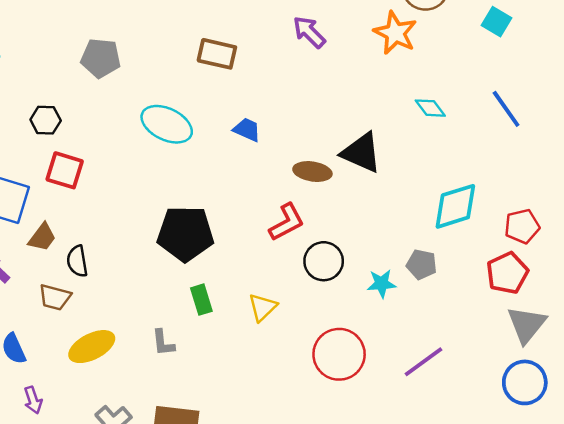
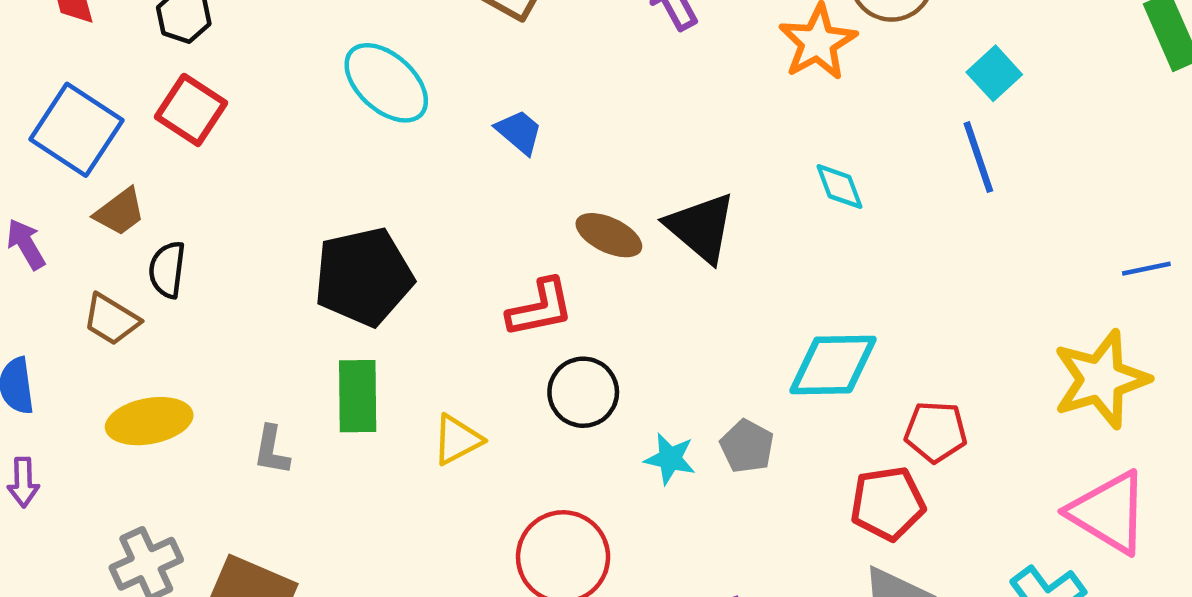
blue line: (506, 109) -> (978, 157), moved
black pentagon: (185, 234) -> (364, 277), turned -30
green rectangle: (201, 300) -> (358, 396), size x1.4

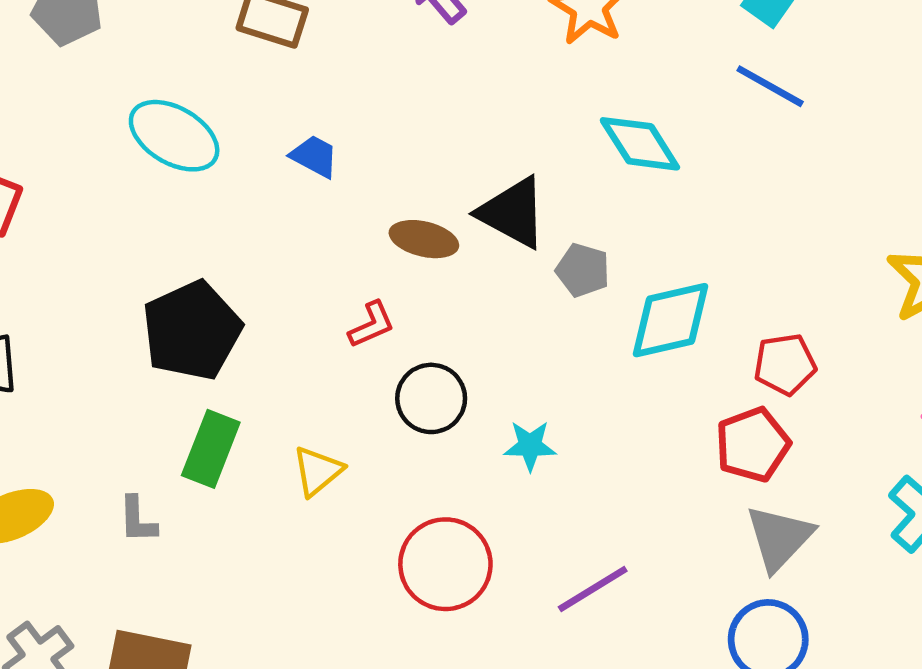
blue line: (978, 157) -> (770, 86), turned -30
cyan diamond: (839, 187) -> (640, 144), size x1.5
red L-shape: (540, 308) -> (372, 325), size x0.7
green rectangle: (358, 396) -> (211, 449), turned 34
gray pentagon: (747, 446) -> (583, 270), moved

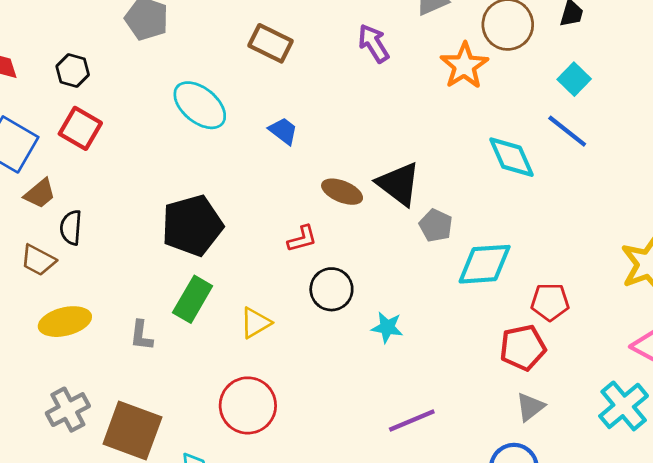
cyan diamond: (640, 144) -> (511, 157), moved
gray triangle: (779, 538) -> (530, 407), size x0.7
red circle: (445, 564) -> (248, 405), moved

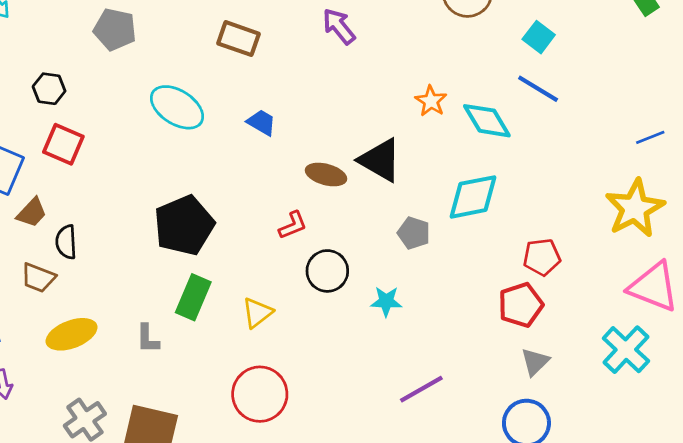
orange star: (464, 66) -> (431, 101), moved, size x0.7
gray pentagon: (436, 225) -> (414, 233), moved
cyan diamond: (485, 264) -> (473, 197), moved

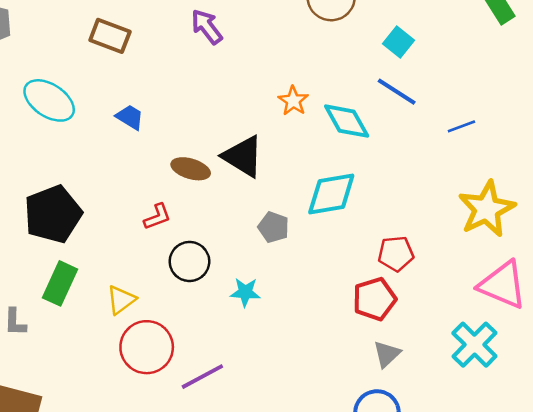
blue line: (650, 137) -> (461, 126), moved
purple line: (421, 389) -> (202, 377), moved
red circle: (260, 394) -> (147, 347), moved

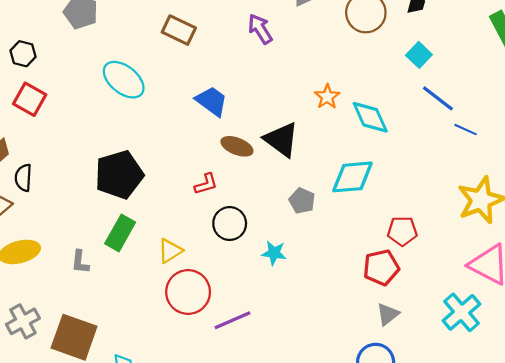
blue line: (397, 92) -> (438, 98), moved
blue trapezoid: (130, 117) -> (212, 101), moved, size x1.4
blue line: (461, 126) -> (466, 130), turned 40

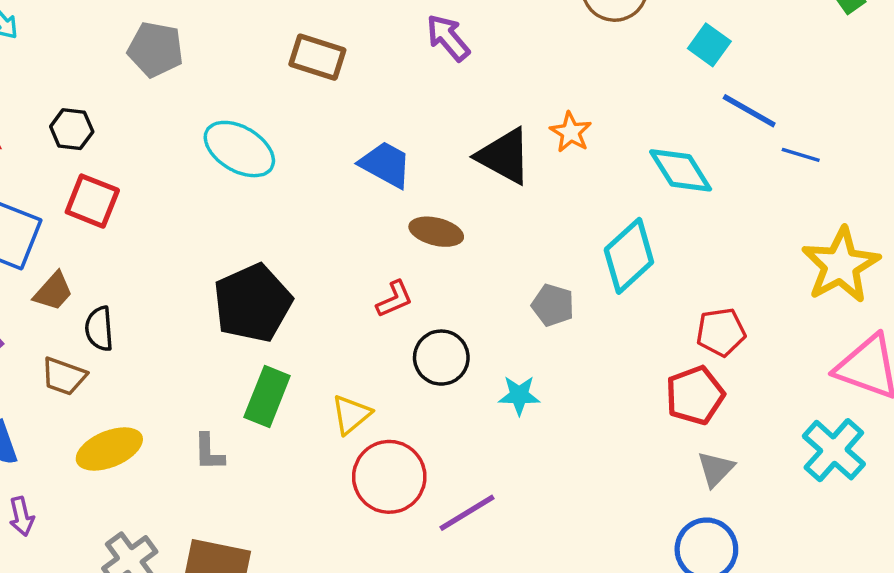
cyan diamond: (370, 117) -> (681, 170), moved
black triangle: (281, 140) -> (504, 156), moved
cyan diamond: (353, 177) -> (629, 256), turned -30

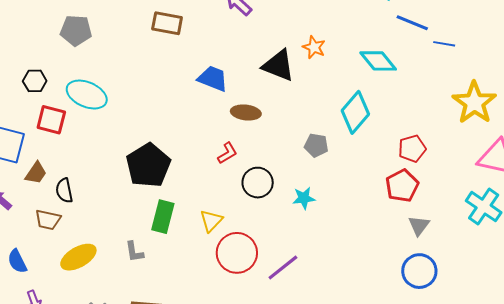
cyan ellipse: (239, 149) -> (87, 95), moved

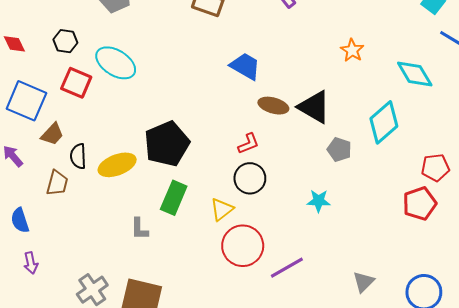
black triangle: (279, 65) -> (314, 107), moved
black circle: (258, 183) -> (250, 178), moved
brown trapezoid: (48, 220) -> (57, 183), turned -96
gray triangle: (419, 225) -> (364, 282), moved
yellow ellipse: (78, 257) -> (117, 165), moved

